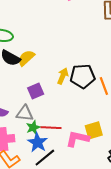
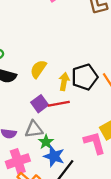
yellow semicircle: (26, 58) -> (38, 69), moved
red line: (51, 128) -> (59, 104), moved
pink L-shape: (78, 139) -> (94, 143), turned 75

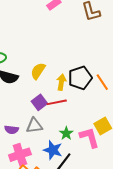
green star: (46, 142) -> (66, 133), moved

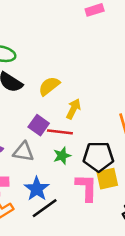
black pentagon: (80, 78) -> (98, 157), moved
purple square: (39, 102) -> (39, 125), turned -35
green star: (66, 133) -> (62, 156), moved

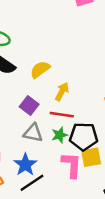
red line: (60, 132) -> (62, 115), moved
gray triangle: (23, 152) -> (33, 133), moved
green star: (62, 156) -> (60, 135), moved

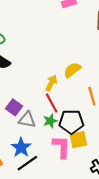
yellow semicircle: (40, 70) -> (72, 70), moved
purple square: (29, 106) -> (14, 107), moved
red line: (62, 115) -> (52, 103), turned 54

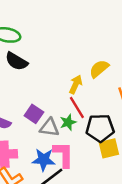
green star: (50, 121) -> (68, 122), moved
blue star: (21, 147) -> (44, 160), turned -30
pink L-shape: (61, 147) -> (63, 154), moved

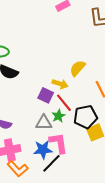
yellow arrow: (76, 84) -> (60, 84), turned 91
purple square: (34, 114) -> (46, 95), moved

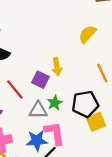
yellow semicircle: (77, 68) -> (87, 34), moved
yellow arrow: (60, 84) -> (57, 67), turned 63
red line: (64, 103) -> (15, 90), moved

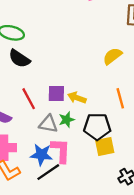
yellow arrow: (57, 67) -> (77, 98), moved, turned 108
purple square: (40, 80) -> (56, 93), turned -36

